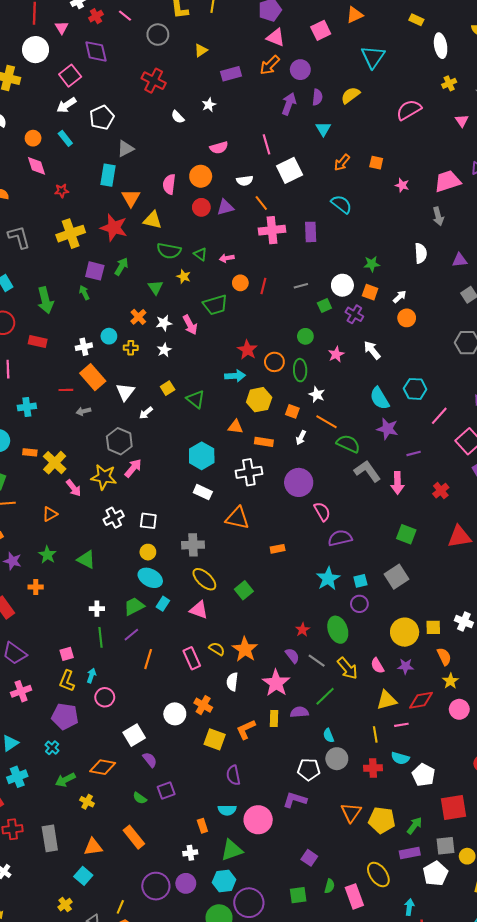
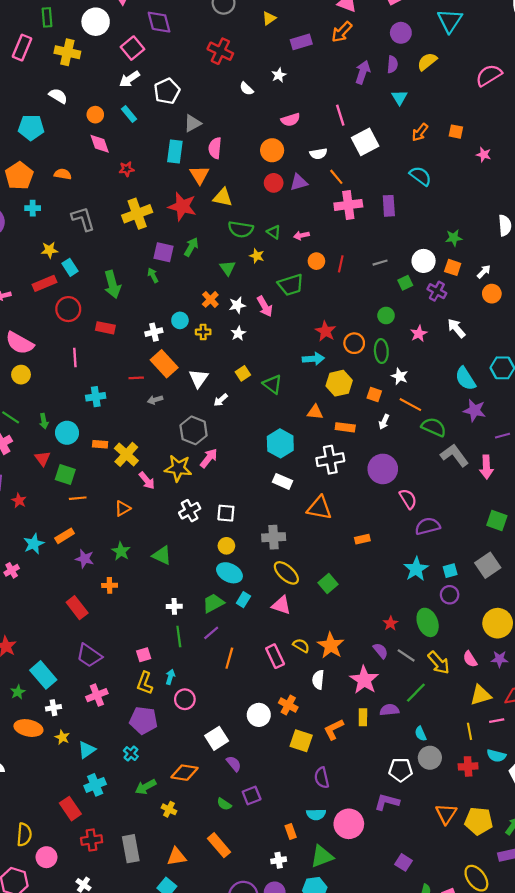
purple circle: (300, 70) -> (401, 33), moved
pink semicircle: (169, 184) -> (215, 148), moved

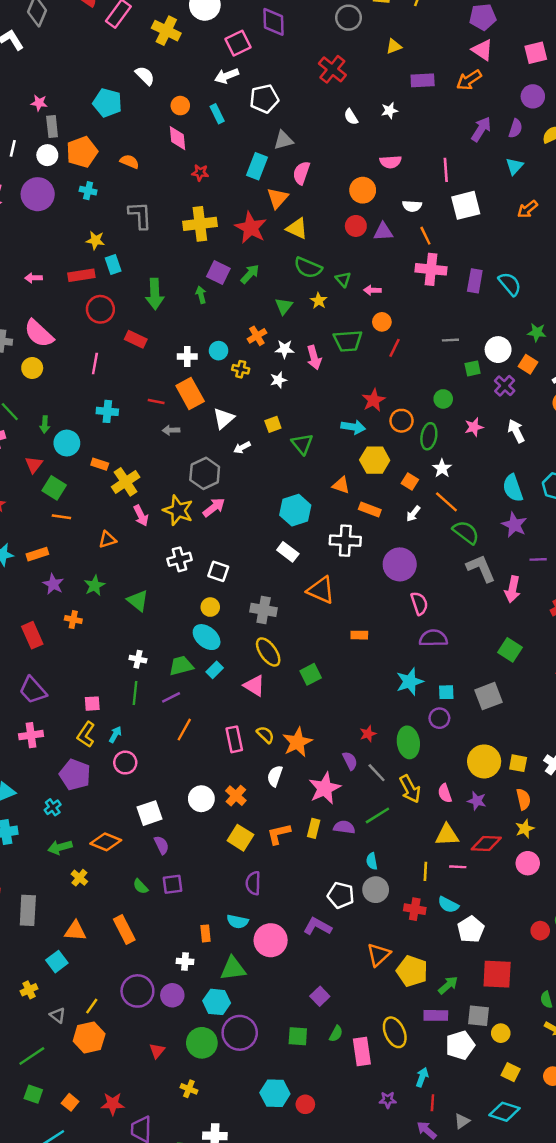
cyan semicircle: (420, 176) -> (510, 284), moved
red line: (341, 264) -> (395, 348), moved

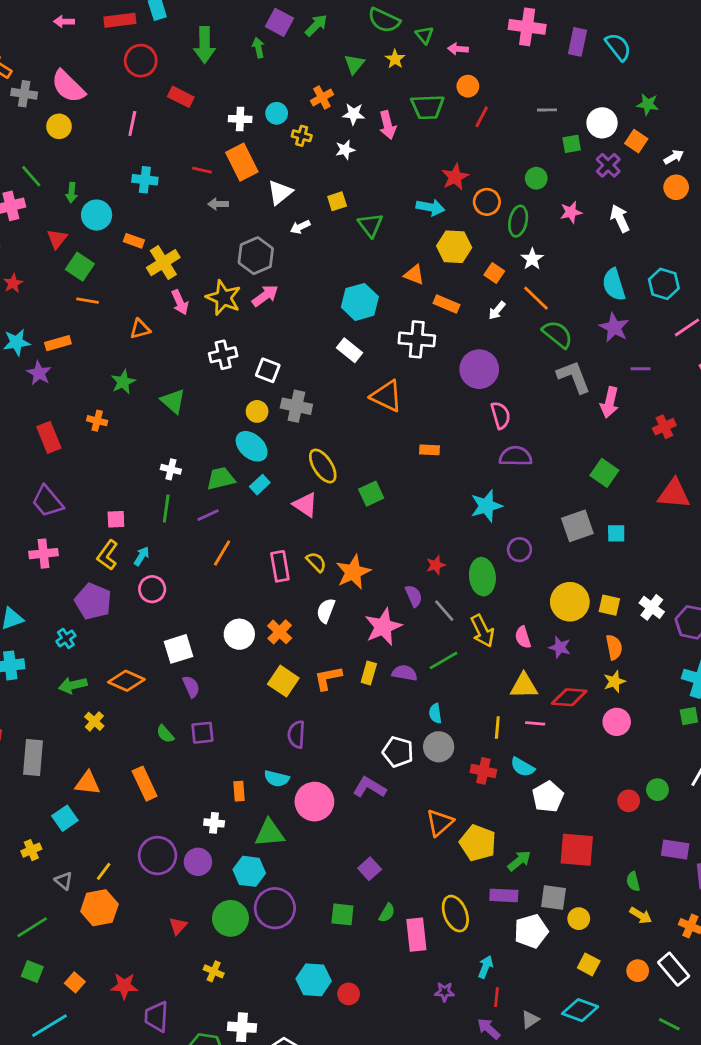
purple star: (53, 584) -> (39, 373), moved
gray cross: (264, 610) -> (296, 406), moved
cyan square: (446, 692) -> (616, 533), moved

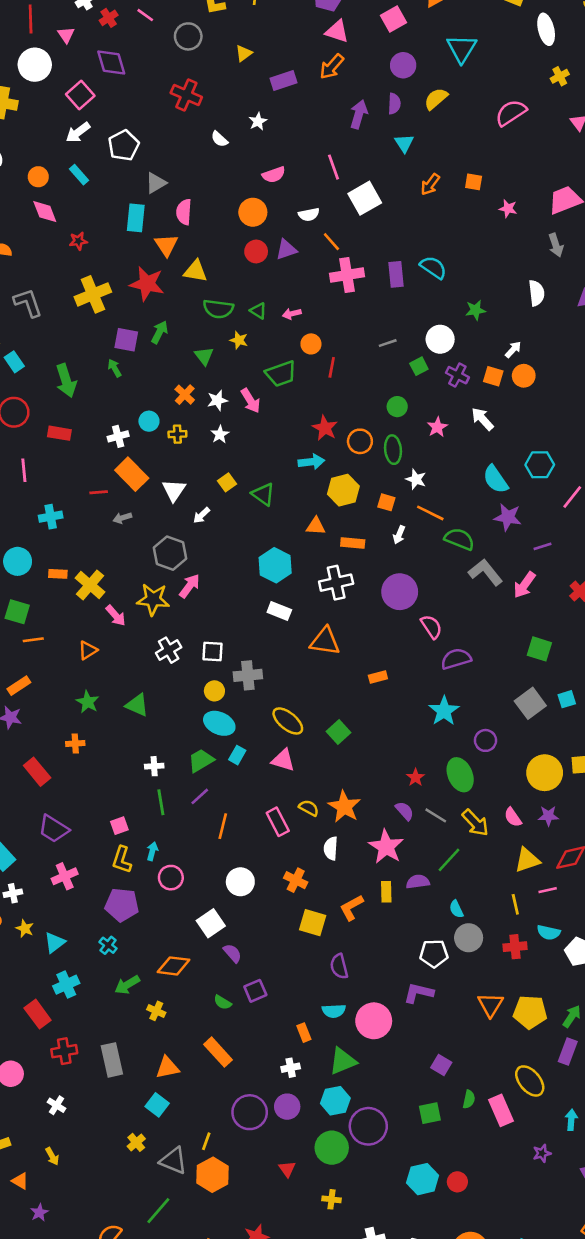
orange square: (636, 141) -> (493, 376), moved
pink arrow: (610, 402) -> (525, 585), turned 40
white circle: (239, 634) -> (240, 882), moved
gray triangle: (64, 881) -> (173, 1161), size x1.6
purple rectangle: (504, 895) -> (568, 1051), turned -55

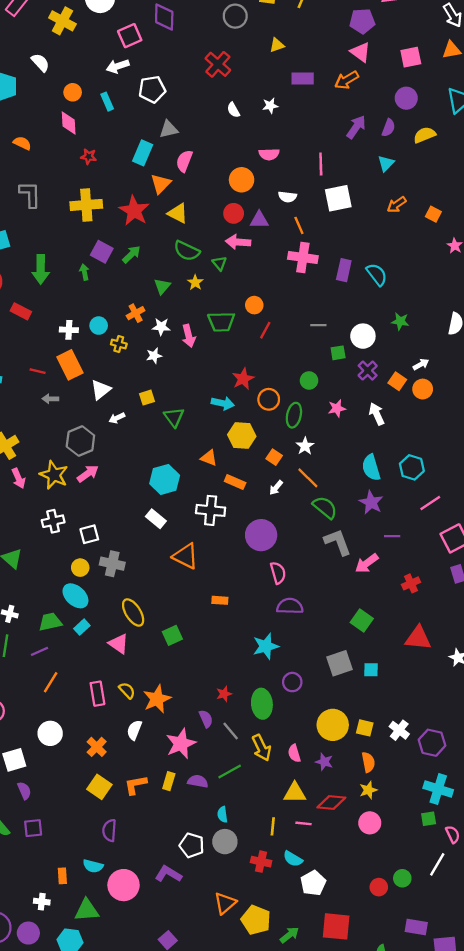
pink arrow: (292, 314) -> (238, 242), moved, size x1.5
white square: (213, 651) -> (89, 534), turned -36

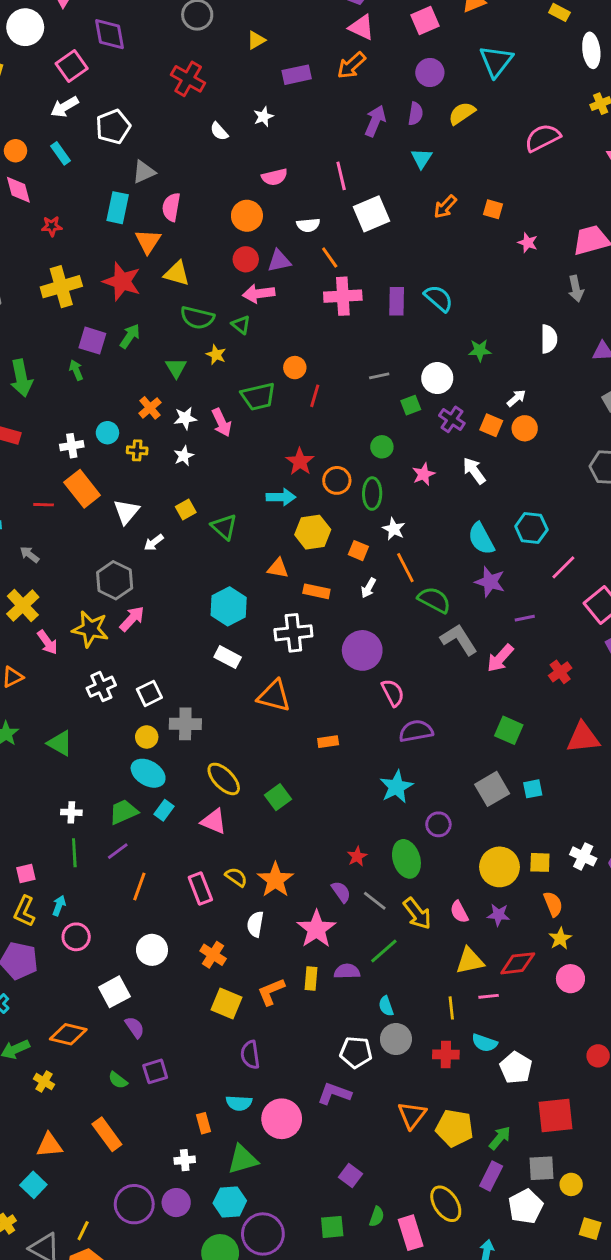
gray arrow: (50, 399) -> (30, 555), moved, turned 49
orange line: (308, 478) -> (405, 568), turned 30

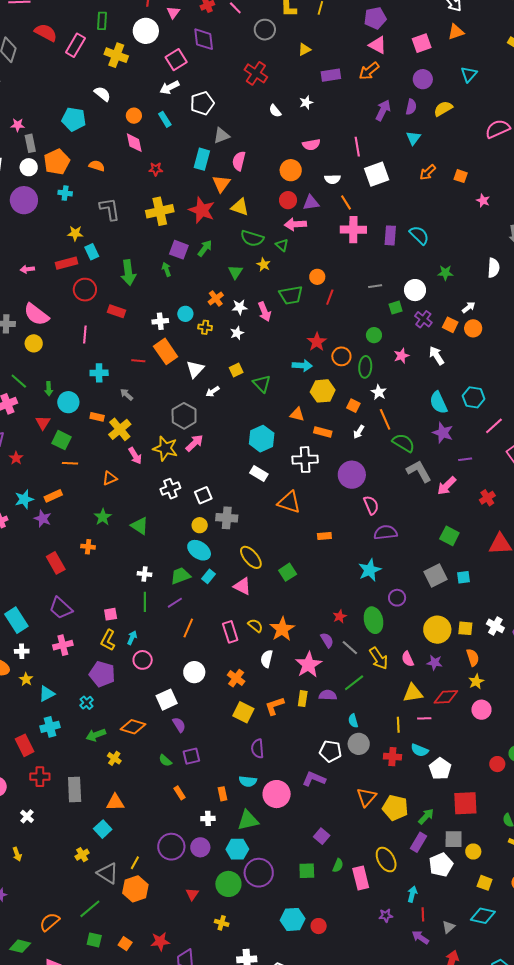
cyan triangle: (496, 61) -> (469, 74), size x0.7
orange rectangle: (107, 1134) -> (180, 793), moved, size x0.6

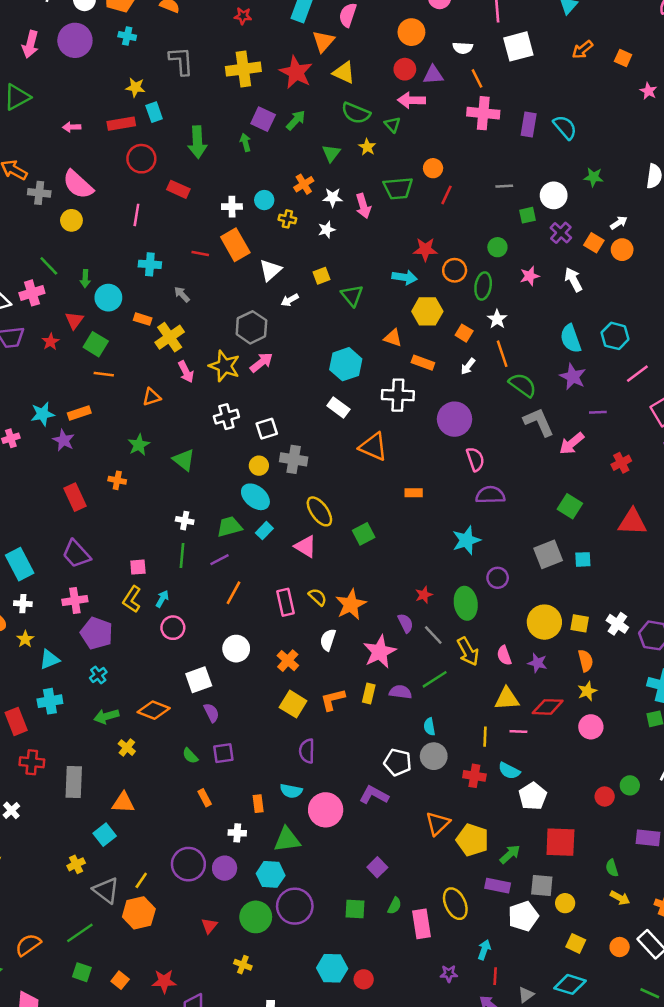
red star: (317, 342) -> (425, 249), turned 30
red star: (16, 458) -> (51, 342), moved
purple pentagon: (102, 674) -> (97, 633), moved
purple rectangle: (418, 842) -> (498, 886), turned 66

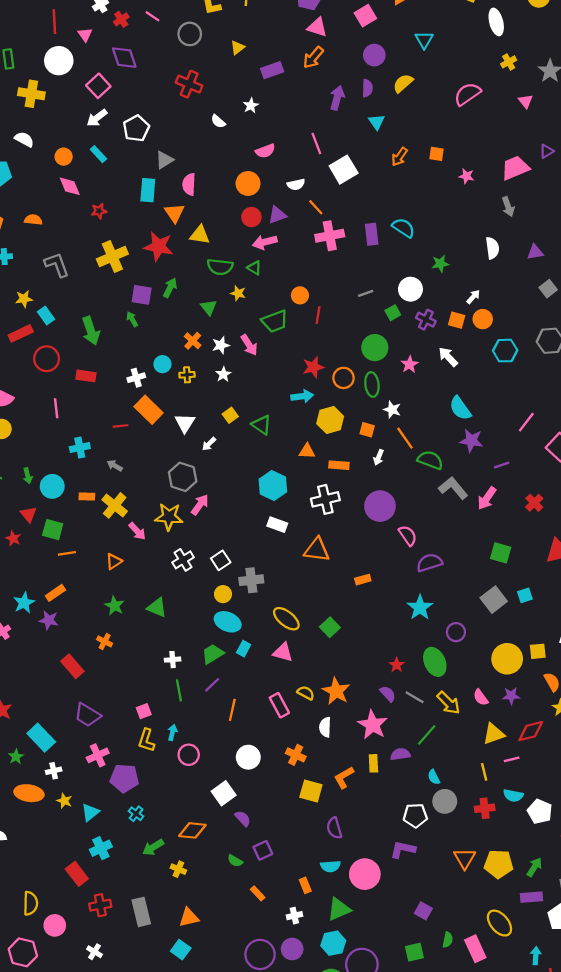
green circle: (497, 247) -> (375, 348), size x1.5
cyan hexagon: (615, 336) -> (505, 351), moved
orange cross: (117, 480) -> (105, 641), turned 32

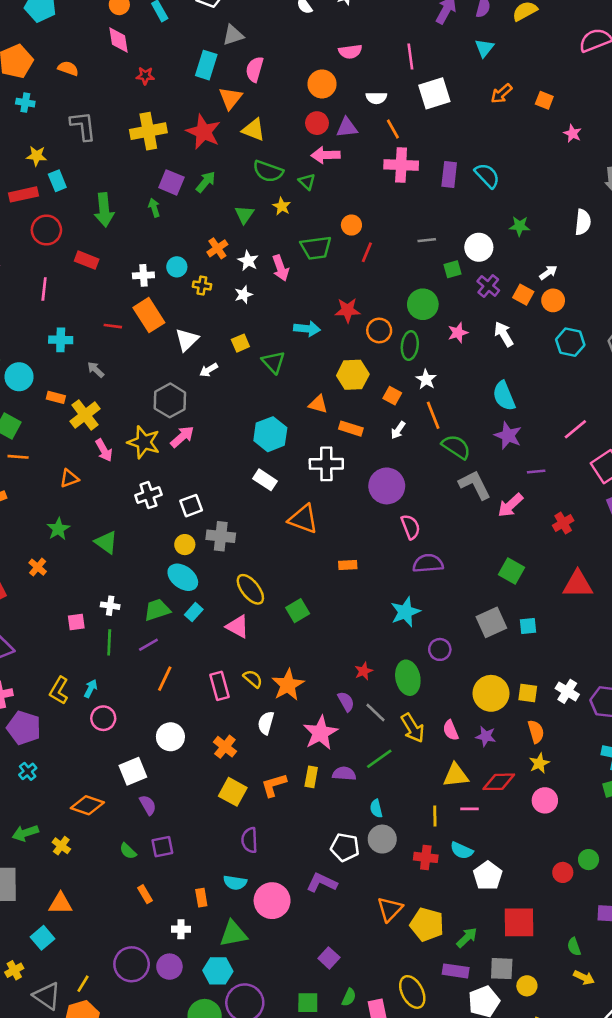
white star: (221, 345) -> (248, 261), turned 30
cyan arrow: (302, 396) -> (307, 329), moved
pink square: (144, 711) -> (76, 622), moved
green arrow: (153, 847) -> (25, 833), moved

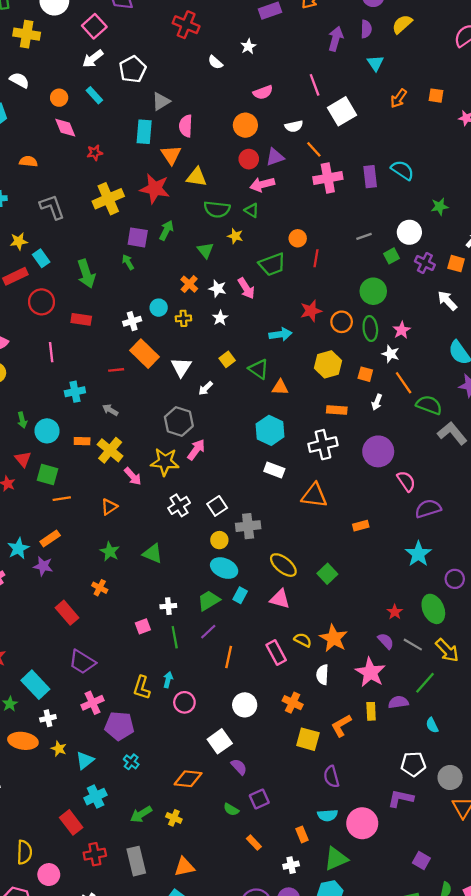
pink star: (458, 333) -> (402, 330), moved
orange triangle: (318, 404) -> (280, 387), moved
gray circle: (382, 839) -> (450, 777), moved

